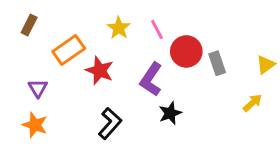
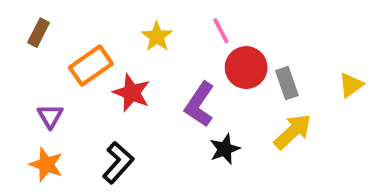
pink line: (157, 29) -> (221, 31), moved
yellow arrow: (252, 103) -> (293, 132), moved, size x1.5
black L-shape: (110, 123) -> (118, 163), moved

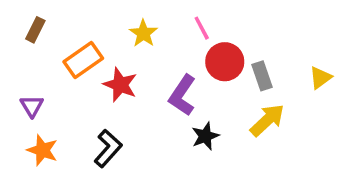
purple triangle: (50, 116) -> (32, 106), moved

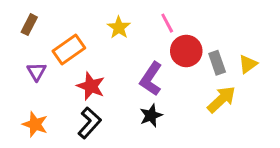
yellow triangle: (320, 78) -> (248, 64), moved
red star: (120, 85) -> (91, 86), moved
purple triangle: (32, 106) -> (37, 72), moved
black star: (205, 136) -> (151, 116), moved

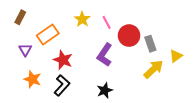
pink line: (167, 23) -> (107, 22), moved
yellow triangle: (248, 64) -> (176, 56), moved
black star: (151, 116) -> (105, 90), moved
orange star: (35, 124) -> (32, 79), moved

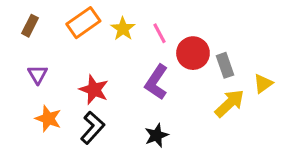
orange rectangle: (48, 35) -> (83, 23), moved

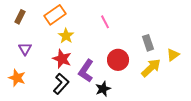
yellow star: (123, 29) -> (66, 36), moved
red circle: (193, 53) -> (118, 60), moved
purple L-shape: (156, 82) -> (86, 71), moved
orange star: (48, 119) -> (17, 78), moved

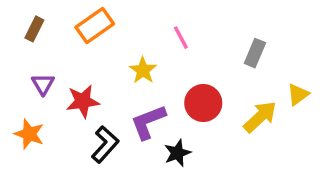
yellow star: (66, 36) -> (143, 70), moved
gray rectangle: (148, 43) -> (255, 53), moved, turned 42
red star: (62, 59) -> (83, 101), moved, turned -30
purple L-shape: (86, 71) -> (148, 122), turned 35

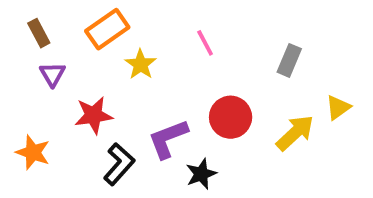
brown rectangle: (34, 29) -> (39, 33), turned -55
yellow star: (143, 70) -> (141, 64), moved
purple triangle: (43, 84) -> (53, 74), moved

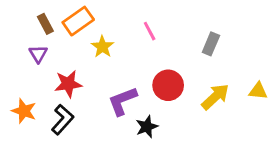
brown rectangle: (39, 33) -> (45, 24), moved
yellow triangle: (338, 107) -> (258, 91), moved, turned 42
black L-shape: (119, 164) -> (62, 120), moved

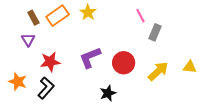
pink line: (150, 31) -> (140, 16), moved
yellow star: (102, 47) -> (88, 12), moved
purple L-shape: (122, 101) -> (90, 58), moved

